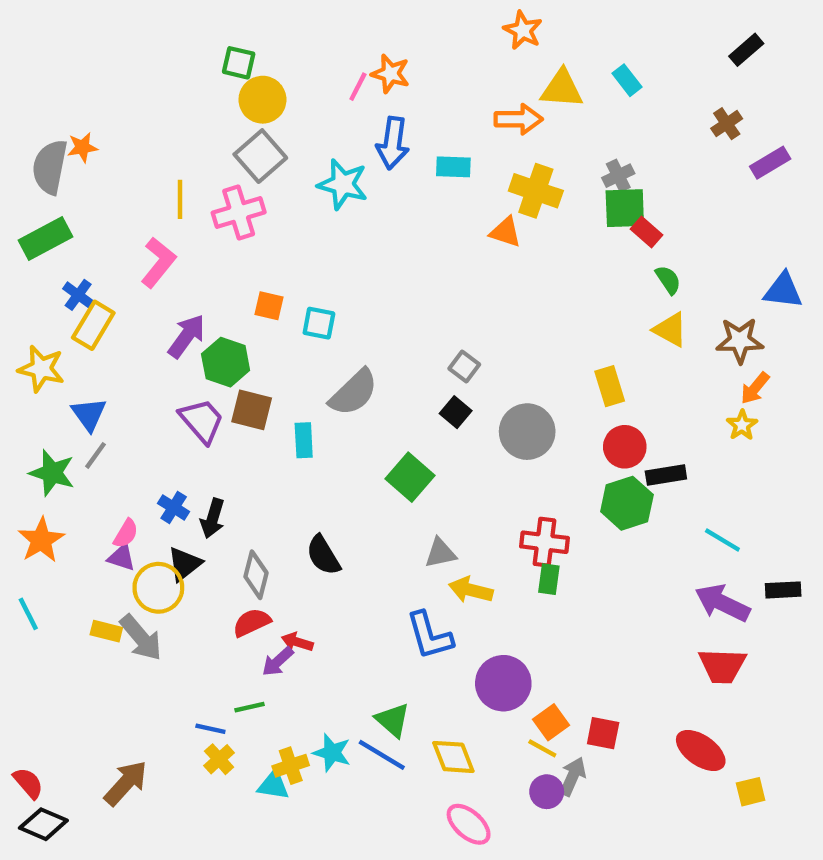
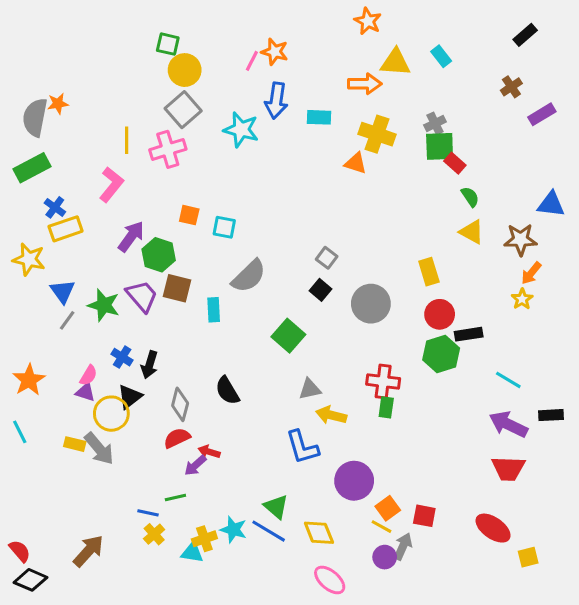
yellow rectangle: (93, 325) -> (66, 229), turned 40
green star: (52, 473) -> (104, 305), moved

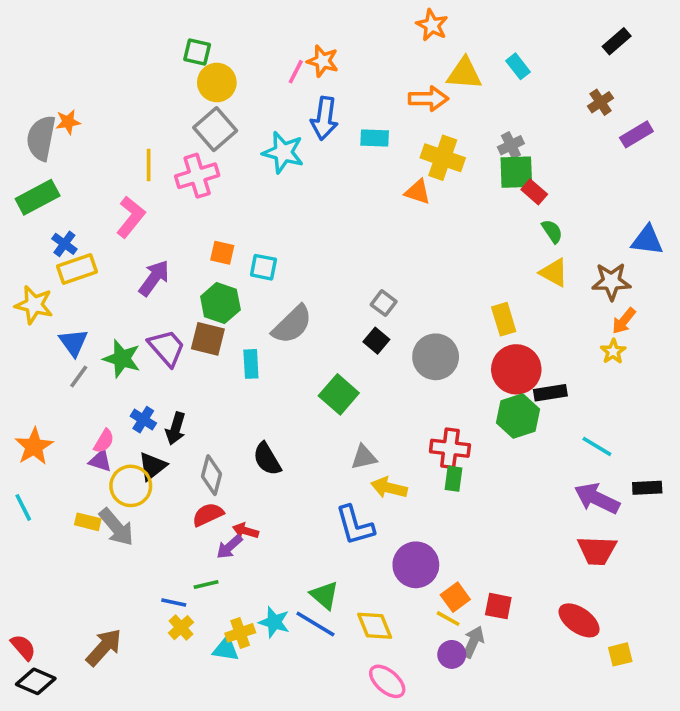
green hexagon: (159, 255) -> (220, 303), moved
red circle: (440, 314) -> (516, 369), size x1.4

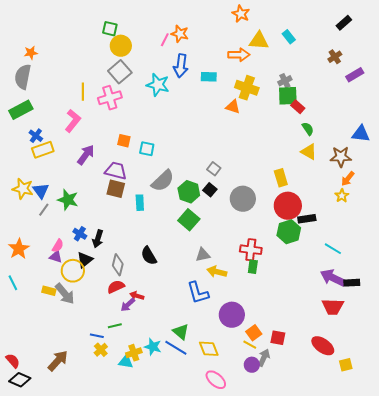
orange star: (68, 122) -> (31, 53), moved
green hexagon: (220, 303) -> (189, 192), moved
yellow star: (34, 305) -> (23, 189), moved
purple trapezoid: (167, 348) -> (116, 171), moved, turned -35
black rectangle: (647, 488) -> (352, 283), moved

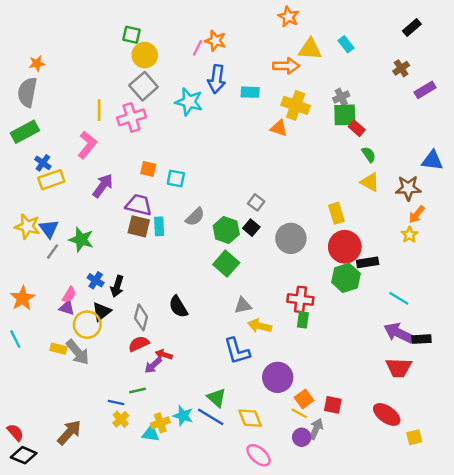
gray semicircle: (163, 181) -> (195, 217), size x0.7
cyan rectangle: (140, 203) -> (159, 226), moved

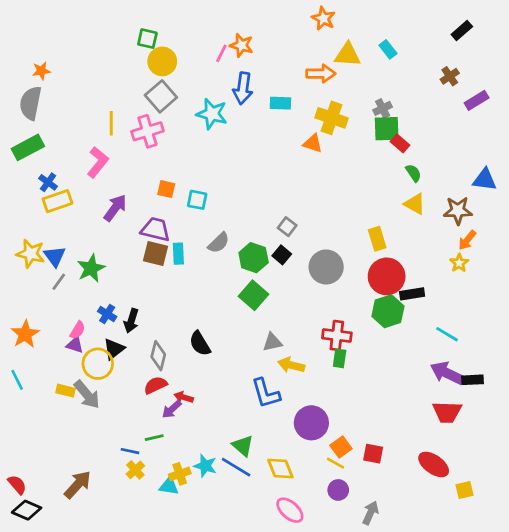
green star: (81, 240) -> (91, 268), turned 30
gray arrow: (316, 429) -> (370, 513), moved

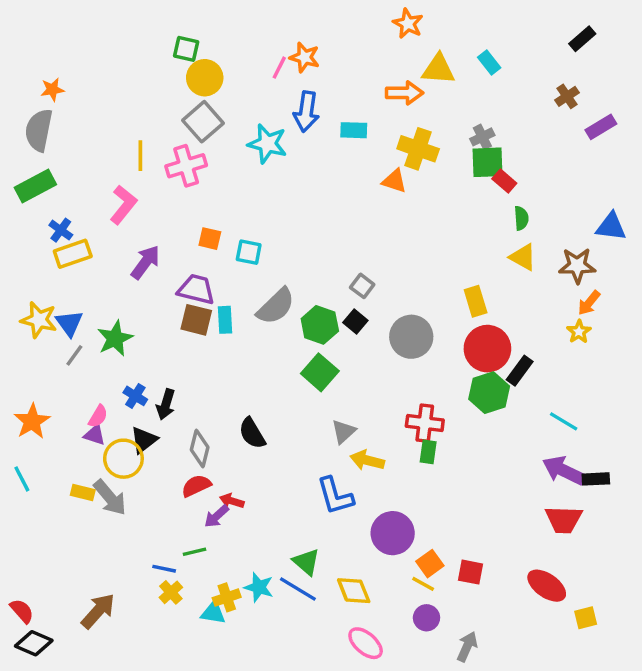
green semicircle: (413, 173) -> (521, 218), turned 30
gray semicircle: (219, 243) -> (276, 306), size x1.4
black rectangle: (412, 294) -> (520, 371), turned -45
gray triangle: (272, 342) -> (344, 432), turned -30

